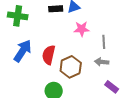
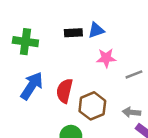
gray line: (104, 42) -> (134, 74), turned 72
gray arrow: (102, 62) -> (131, 112), moved

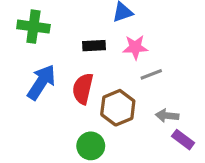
black rectangle: (73, 33) -> (94, 46), moved
gray line: (134, 74) -> (151, 74), moved

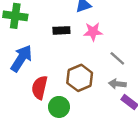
gray line: (151, 74) -> (117, 58), moved, turned 63
red semicircle: (83, 89) -> (40, 88), moved

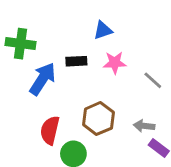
blue arrow: (21, 58) -> (43, 79), moved
gray line: (117, 58) -> (153, 80), moved

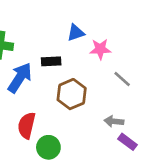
pink star: (115, 63) -> (100, 49), moved
brown hexagon: (98, 119) -> (72, 94), moved

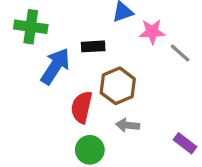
gray line: (122, 79) -> (180, 53), moved
gray arrow: (114, 121) -> (128, 125), moved
red semicircle: (27, 125) -> (82, 107), moved

